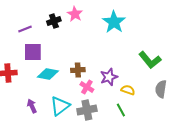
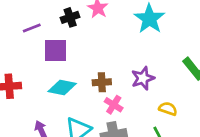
purple square: (33, 52) -> (55, 50), moved
purple star: (109, 77) -> (143, 78), moved

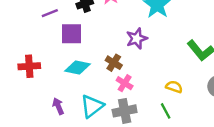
purple star: (143, 78) -> (137, 39), moved
brown cross: (102, 82) -> (114, 63), turned 35

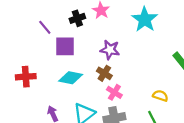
purple line: (50, 13) -> (45, 27), turned 72
purple star: (137, 39) -> (110, 50), moved, turned 30

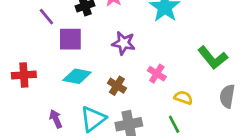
brown cross: (104, 73) -> (117, 86), moved
pink cross: (114, 92) -> (157, 74), moved

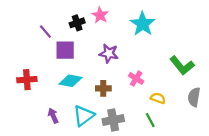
brown cross: (117, 86) -> (103, 88), turned -32

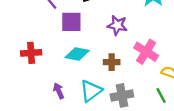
pink cross: (136, 79) -> (146, 52), size x1.5

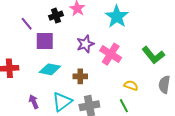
purple star: (117, 25) -> (85, 44), turned -30
pink cross: (146, 52) -> (111, 54), moved

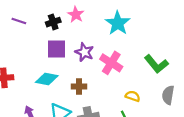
purple line: (27, 24) -> (19, 21), moved, turned -32
purple square: (45, 41) -> (56, 49), moved
purple star: (85, 44) -> (84, 52), turned -30

